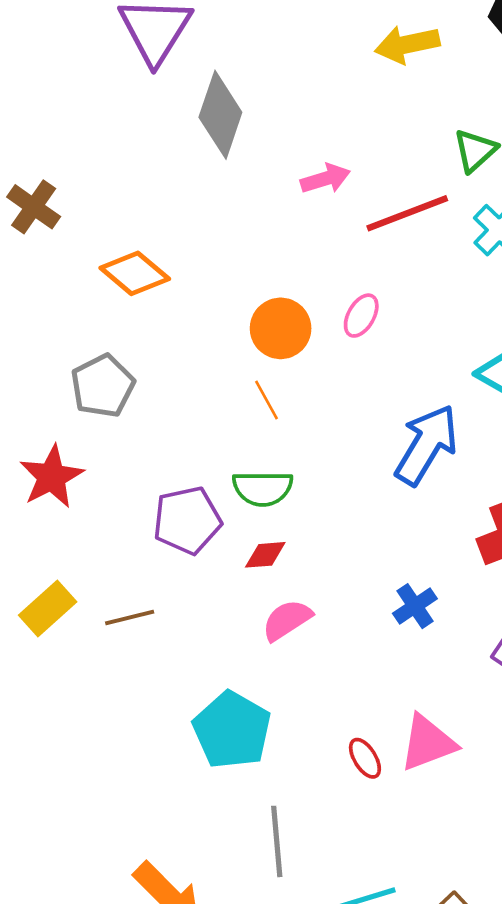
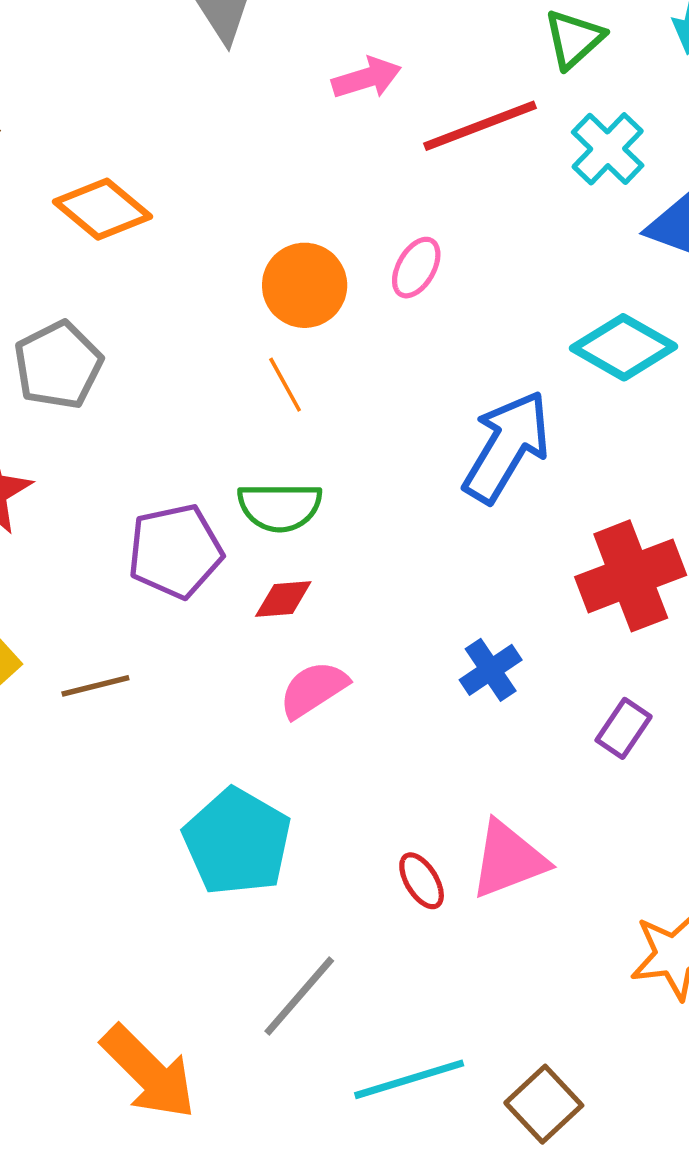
gray line: (277, 841) -> (299, 996), turned 46

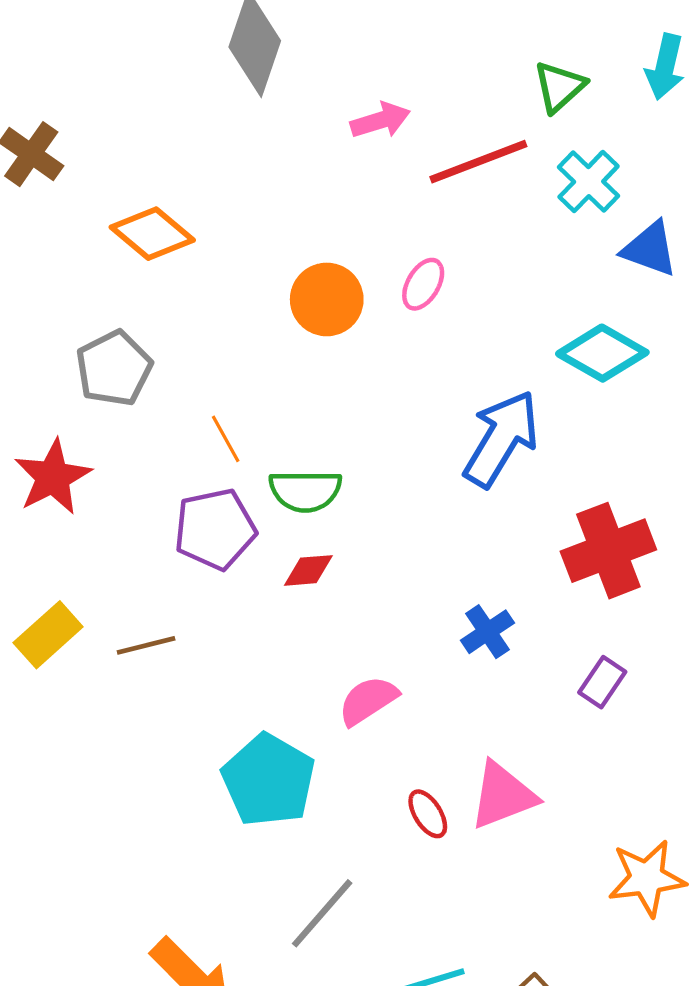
orange line: (285, 385) -> (226, 439), moved
pink semicircle: (313, 689) -> (368, 701), moved

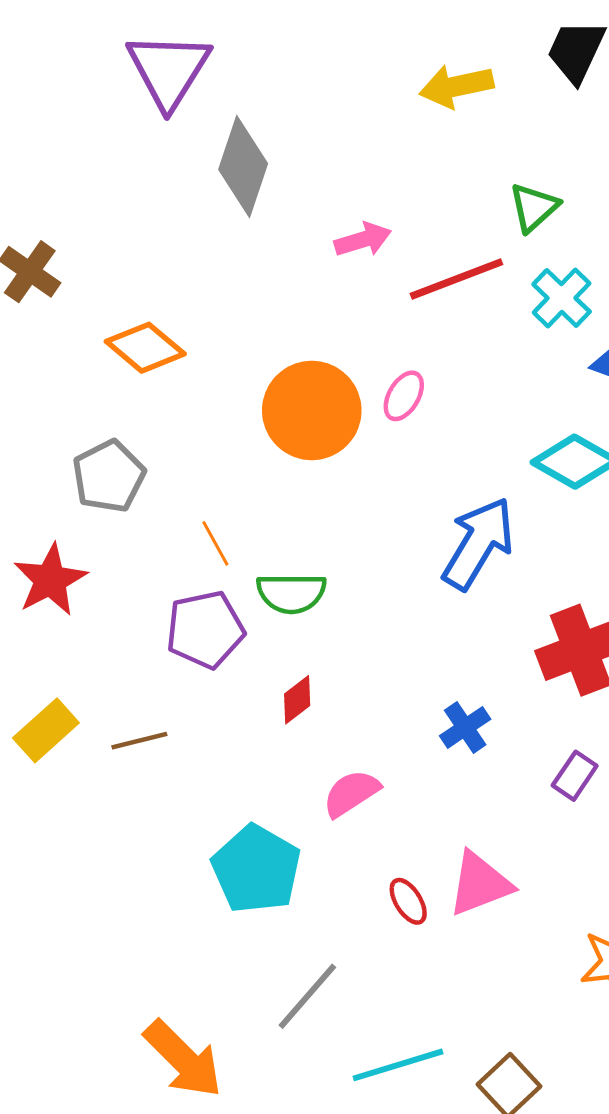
orange circle: (327, 299) -> (312, 410), size x1.4
red diamond: (308, 570) -> (297, 700), moved, turned -33

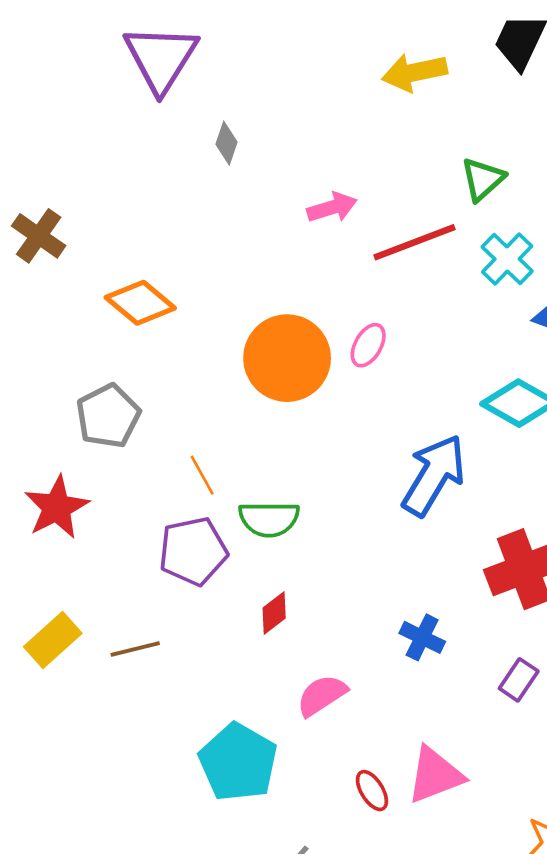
gray diamond: (243, 167) -> (227, 143), size x0.5
blue cross: (465, 727) -> (422, 637), turned -30

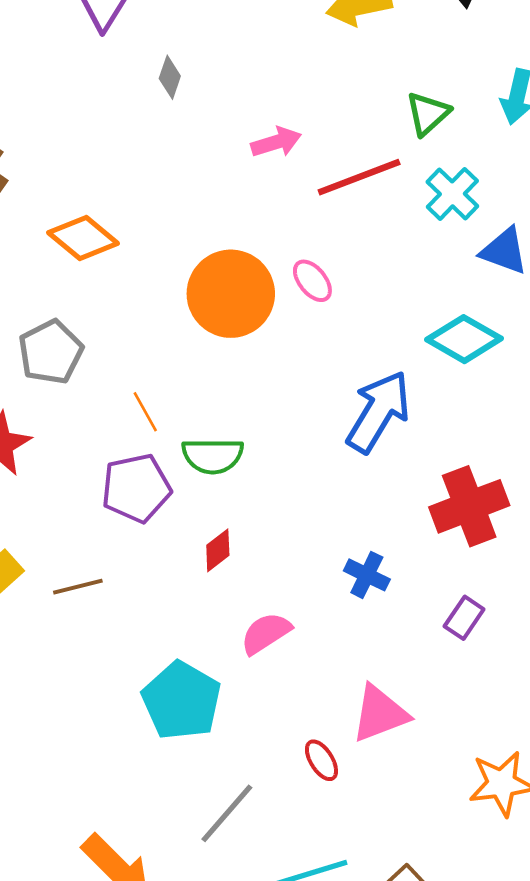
pink ellipse: (368, 345) -> (312, 281), turned -69
red ellipse: (372, 791) -> (321, 760), moved

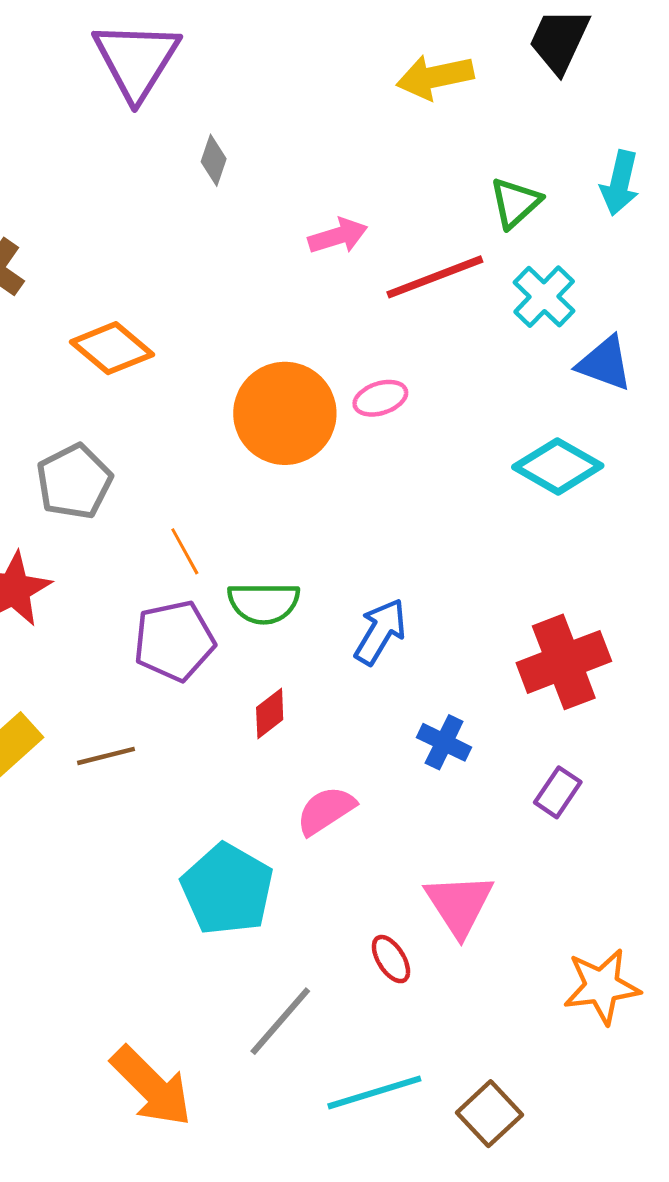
pink ellipse: (312, 281) -> (380, 398), turned -69
blue arrow: (379, 412) -> (380, 632), moved, size x0.7
pink triangle: (380, 714) -> (459, 904), turned -42

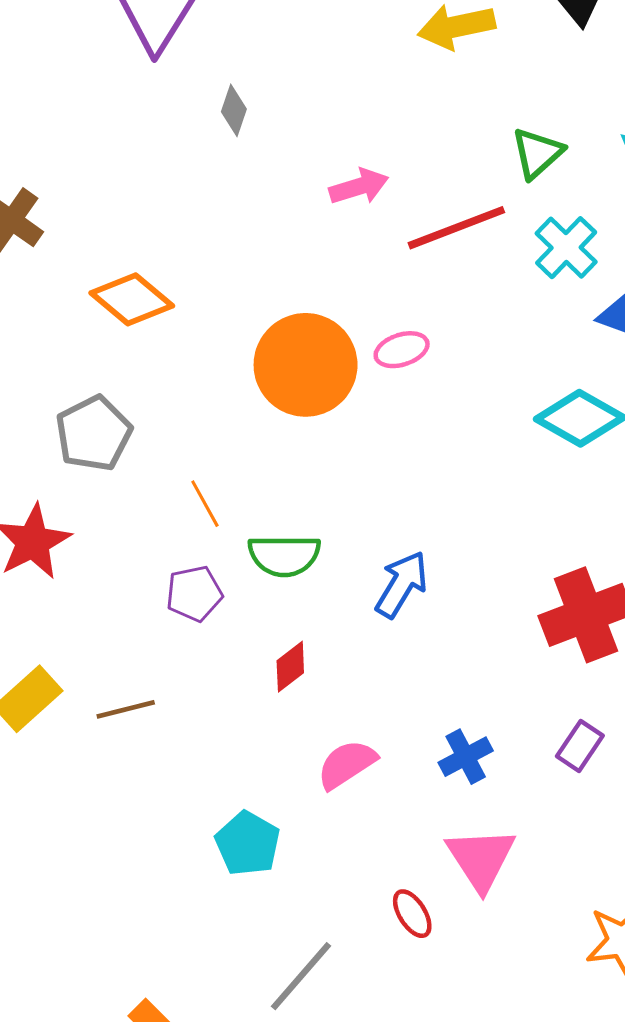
purple pentagon: (174, 641) -> (194, 594), size x0.7
blue cross: (444, 742) -> (466, 757), moved, turned 36
cyan pentagon: (227, 889) -> (248, 844), size x0.7

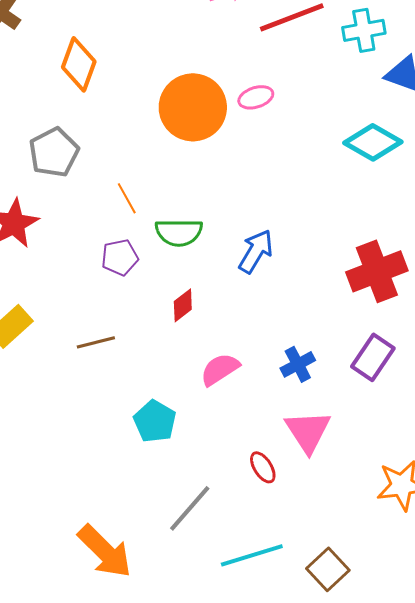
cyan cross: (566, 248) -> (364, 30), turned 36
orange diamond: (132, 299) -> (79, 64), turned 70
brown line: (126, 709) -> (96, 342), moved
purple rectangle: (580, 746) -> (373, 357), size x1.4

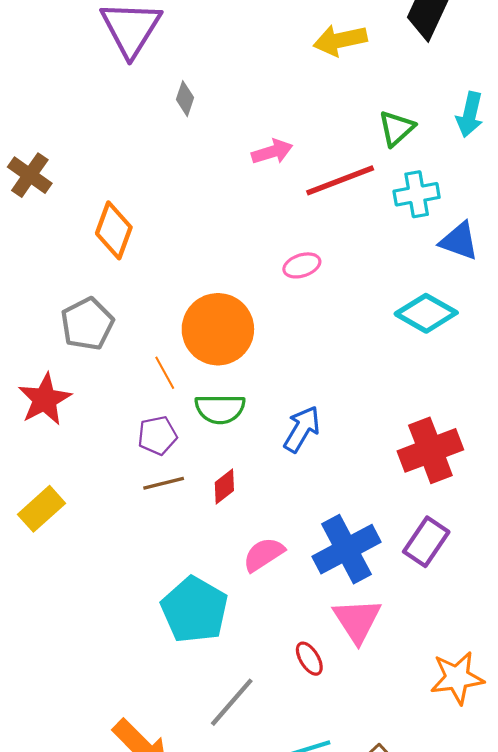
orange circle: (193, 107) -> (218, 329), moved
brown line: (96, 342) -> (164, 483), moved
blue cross: (298, 364) -> (346, 549), size x1.8
cyan pentagon: (155, 421) -> (195, 610), size x1.5

